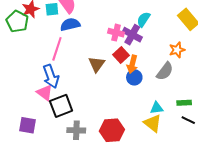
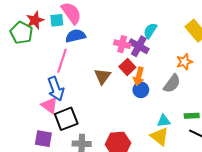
purple square: (27, 125) -> (43, 139), moved

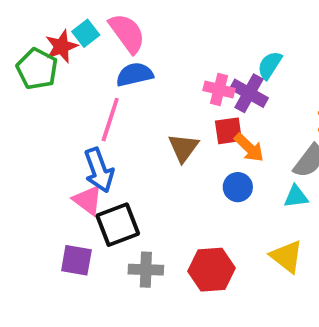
cyan square: (57, 20) -> (86, 33), moved, turned -32
red square: (127, 67) -> (228, 131), turned 35
orange arrow: (139, 76) -> (249, 148), turned -60
blue circle: (141, 90) -> (238, 187), moved
cyan triangle: (164, 121) -> (296, 196), moved

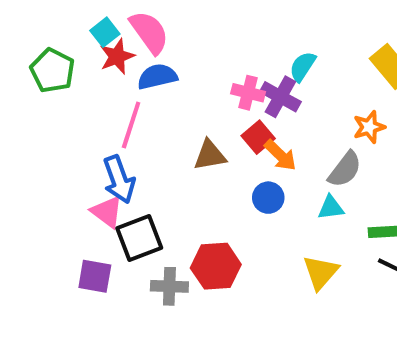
red star: (61, 46) -> (117, 56), moved
red square: (228, 131) -> (258, 137), turned -32
brown triangle: (183, 148) -> (210, 155), turned 44
yellow triangle: (287, 257) -> (321, 272), turned 33
red hexagon: (212, 270) -> (216, 266), moved

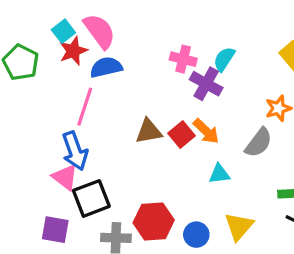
pink cross: (248, 93) -> (183, 59), moved
red square: (258, 137) -> (182, 135), moved
blue circle: (268, 198) -> (196, 235), moved
cyan triangle: (331, 208) -> (219, 174), moved

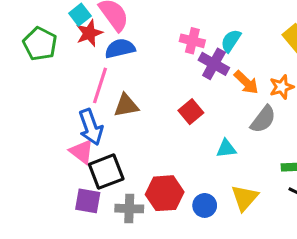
brown triangle: (149, 131) -> (126, 105), moved
orange arrow: (206, 131) -> (246, 82), moved
purple square: (55, 230) -> (88, 201), moved

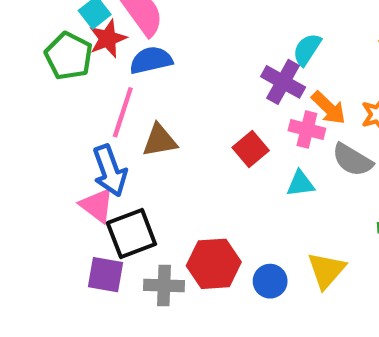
pink cross: (192, 41) -> (307, 130), moved
green pentagon: (40, 44) -> (69, 56), moved
gray semicircle: (263, 119) -> (352, 160), turned 84
cyan triangle: (226, 149) -> (300, 184), moved

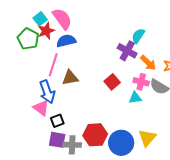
pink cross: (307, 130) -> (141, 82), moved
black square: (131, 233) -> (57, 121), size x0.6
purple square: (105, 275) -> (57, 140), moved
blue circle: (270, 281) -> (121, 143), size x1.6

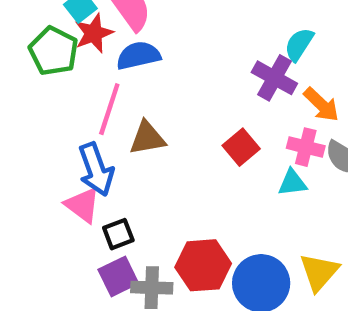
purple square: (57, 140) -> (118, 276), turned -36

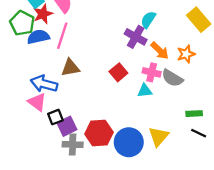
blue semicircle: (138, 56) -> (38, 37), moved
pink line: (109, 109) -> (62, 36), moved
blue arrow: (96, 169) -> (44, 84), turned 125
purple square: (118, 276) -> (67, 126), moved

